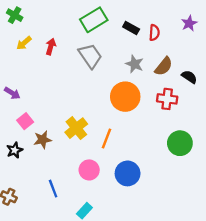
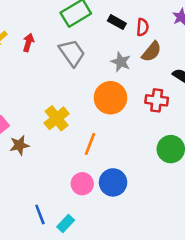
brown semicircle: (164, 66) -> (152, 52), moved
yellow cross: (76, 128) -> (57, 118), moved
pink circle: (89, 170) -> (82, 184), moved
blue line: (53, 189) -> (40, 215), moved

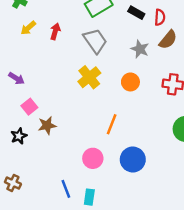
orange circle: (110, 98) -> (130, 82), size x0.6
yellow cross: (57, 118) -> (89, 77), moved
pink circle: (82, 184) -> (93, 158), moved
cyan rectangle: (66, 223) -> (89, 197), turned -35

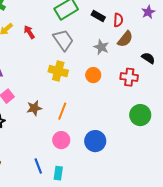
red arrow: (55, 31) -> (29, 32), turned -48
yellow cross: (89, 77) -> (58, 71), turned -36
orange line: (112, 124) -> (62, 111), moved
brown star: (47, 125) -> (34, 108), moved

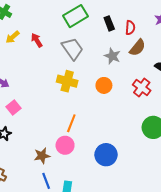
black rectangle: (98, 16) -> (109, 23), turned 40
red cross: (129, 77) -> (142, 88), turned 30
brown star: (34, 108) -> (42, 156), moved
pink circle: (61, 140) -> (65, 145), moved

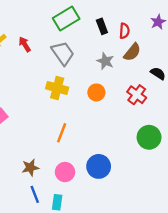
pink circle: (65, 145) -> (65, 172), moved

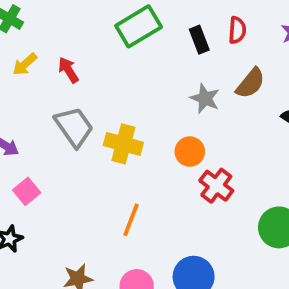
red semicircle: (124, 31) -> (237, 30), moved
gray trapezoid: (63, 53) -> (74, 127), moved
red cross: (137, 95) -> (216, 186), moved

